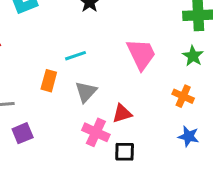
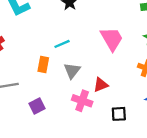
purple square: (23, 133) -> (37, 106), moved
black square: (125, 152) -> (119, 114), moved

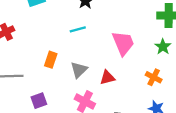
cyan line: (62, 44) -> (78, 29), moved
red triangle: (101, 85) -> (107, 78), moved

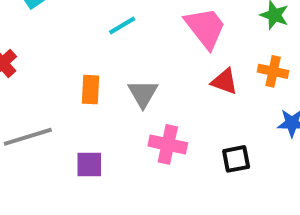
red triangle: (107, 78) -> (224, 81), moved, turned 49
purple square: (39, 101) -> (89, 164), turned 35

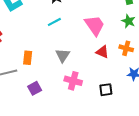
orange rectangle: (90, 90) -> (28, 58), moved
purple square: (89, 164) -> (35, 88), turned -32

